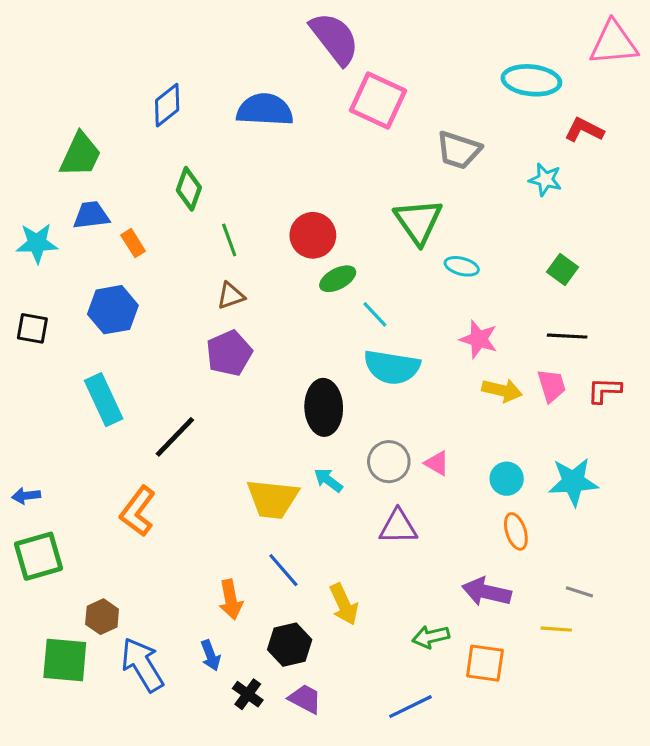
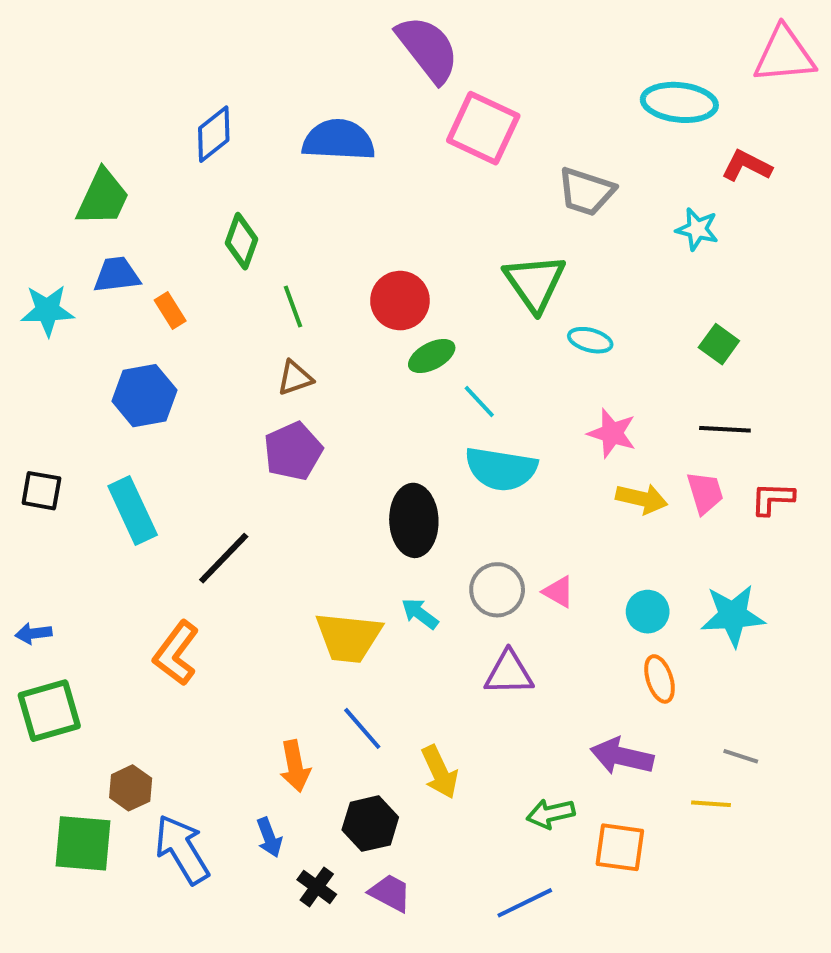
black square: (32, 328) -> (41, 491), moved

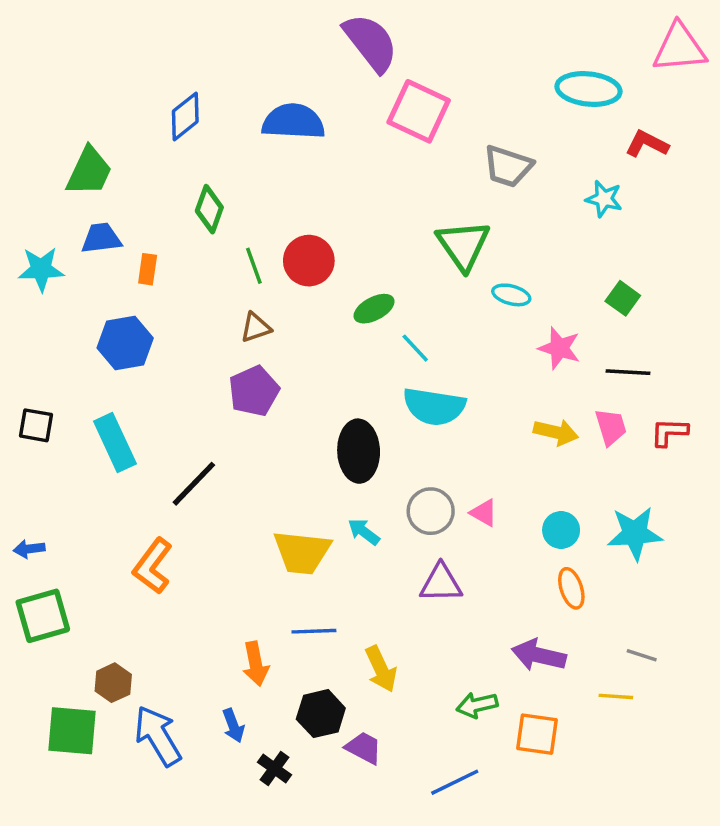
red circle: (400, 301) -> (309, 261), moved
orange rectangle: (170, 310) -> (148, 269), turned 40
pink star: (612, 433) -> (559, 348), moved
blue line: (362, 728) -> (314, 631), turned -51
purple trapezoid: (390, 893) -> (364, 748), moved

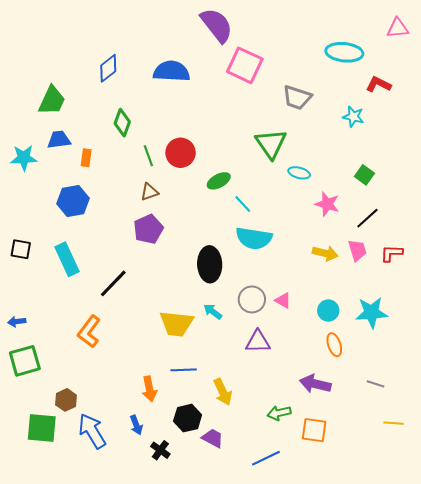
pink triangle: (679, 48) -> (398, 28), size x0.7
black line: (628, 372) -> (367, 218), turned -45
yellow line: (616, 696) -> (394, 423), moved

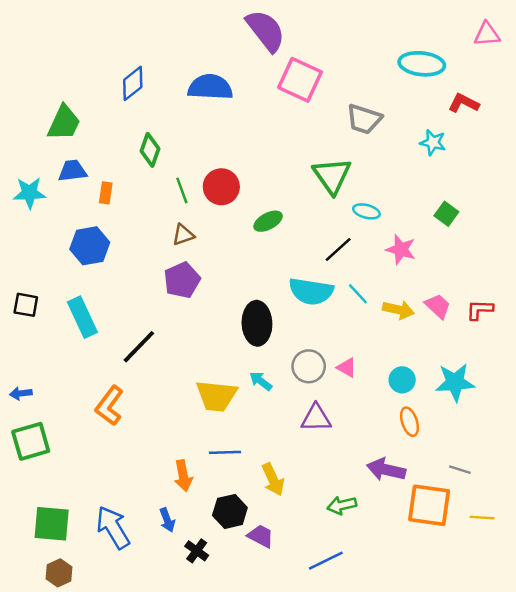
cyan line: (243, 204) -> (358, 294), moved
black line: (367, 218) -> (338, 249), moved
pink trapezoid: (357, 250) -> (438, 306), turned -30
brown hexagon: (66, 400) -> (59, 573), moved
orange square: (314, 430) -> (429, 505), moved, size x1.4

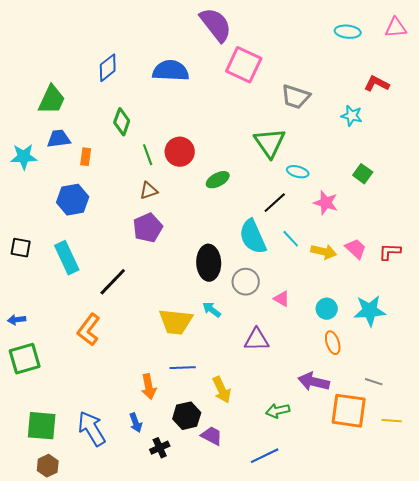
cyan ellipse: (422, 64) -> (348, 32), moved, size x0.7
cyan semicircle: (311, 291) -> (253, 237), turned 57
gray circle: (309, 366) -> (246, 282), moved
black cross: (197, 551) -> (160, 448), turned 30

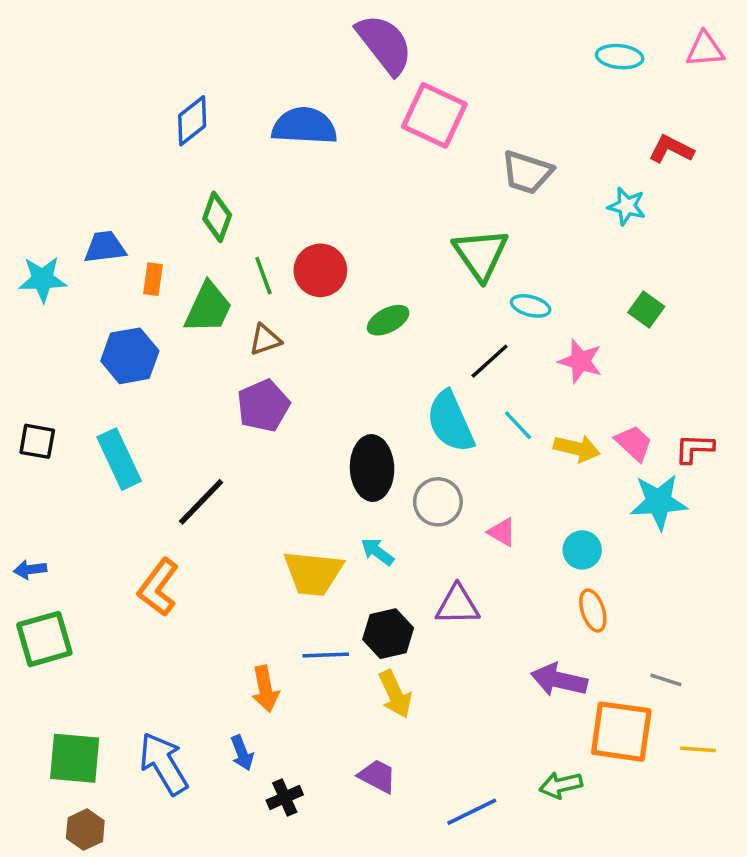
green trapezoid: (52, 100) -> (208, 308), moved
cyan star: (370, 311) -> (659, 502), moved
green arrow: (278, 411) -> (561, 785), moved
black hexagon: (187, 416) -> (388, 634), moved

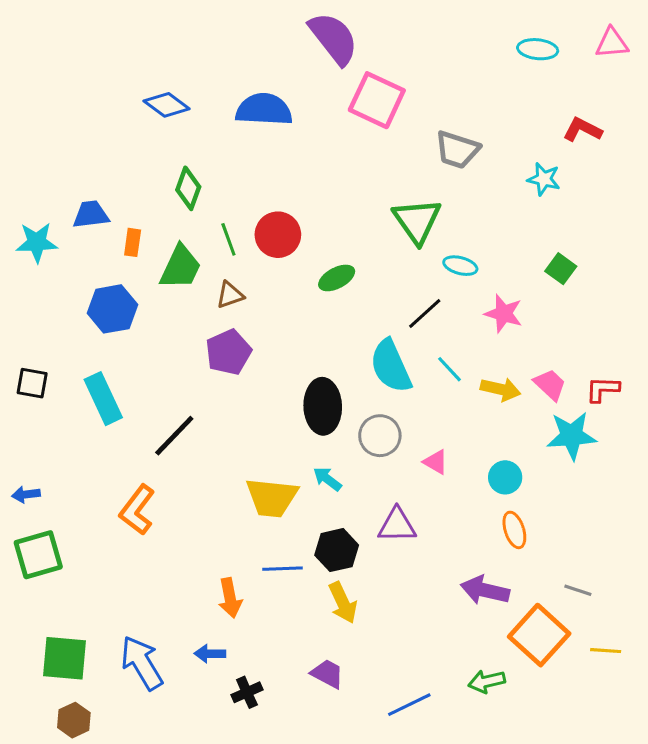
blue diamond: (192, 121) -> (167, 105), turned 75
orange square: (621, 732) -> (539, 635), turned 34
blue arrow: (242, 753) -> (210, 654), turned 112

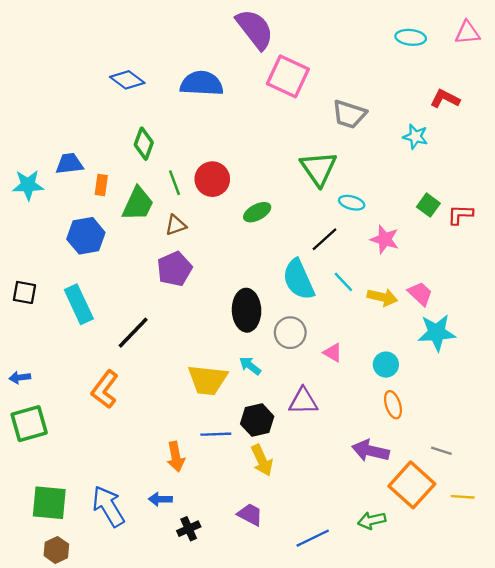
red L-shape: (603, 389) -> (460, 215), moved

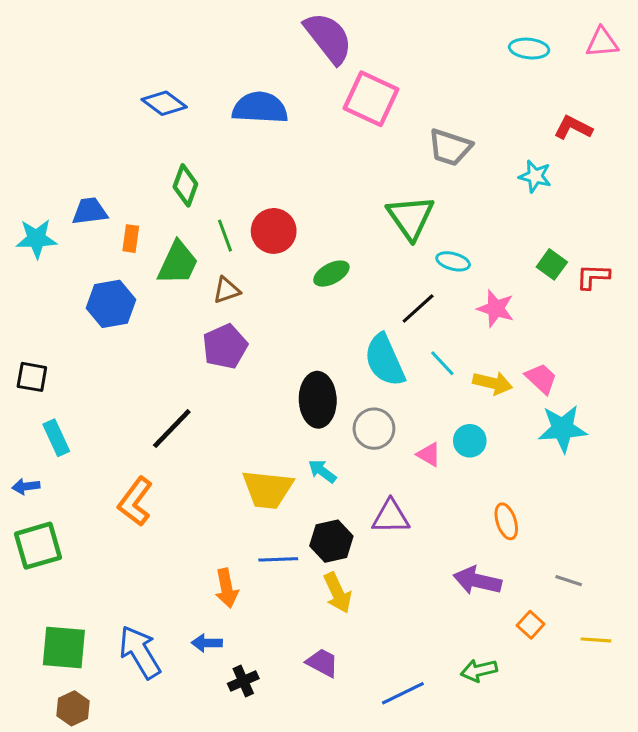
cyan rectangle: (79, 304) -> (56, 438), moved, size x0.7
cyan circle: (386, 365) -> (470, 441), moved
orange square: (412, 485) -> (531, 625), size x0.5

